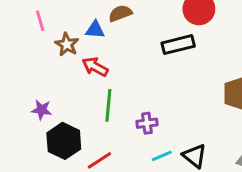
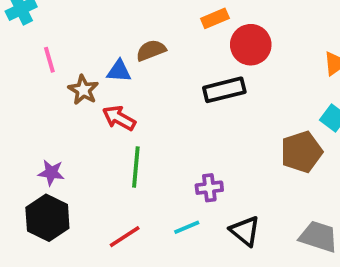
purple cross: (147, 123) -> (209, 188), moved
black hexagon: (64, 141) -> (47, 218), moved
cyan line: (162, 156) -> (187, 227), moved

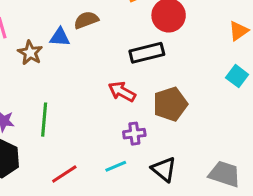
red arrow: (119, 118) -> (122, 92), moved
brown pentagon: (302, 152) -> (170, 104), moved
green line: (136, 167) -> (44, 120), moved

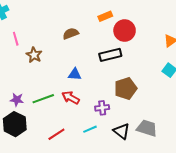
blue triangle: (60, 37) -> (75, 74), moved
red arrow: (122, 92) -> (71, 98), moved
green line: (44, 120) -> (43, 99), turned 65
gray trapezoid: (225, 174) -> (147, 128), moved

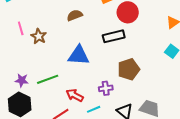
pink line: (16, 39) -> (21, 28), moved
blue triangle: (75, 74) -> (79, 55), size x1.6
red arrow: (71, 98) -> (75, 95), moved

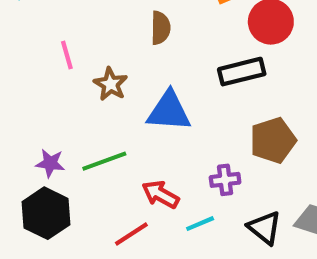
brown semicircle: (75, 15) -> (160, 28), turned 112
pink line: (21, 28) -> (67, 55), moved
brown star: (39, 36) -> (111, 84), moved

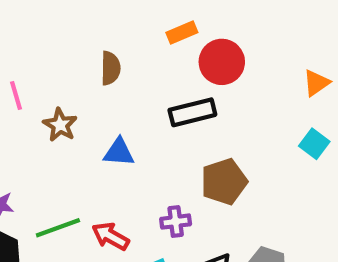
blue triangle: (169, 111) -> (119, 152), size x0.7
green line: (104, 161) -> (58, 228), moved

